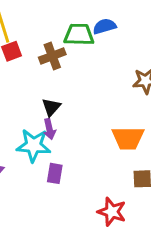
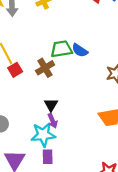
blue semicircle: (104, 26) -> (80, 50), moved, turned -119
purple rectangle: (55, 173) -> (48, 157), moved

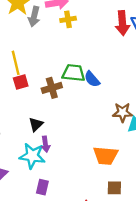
black triangle: (51, 105) -> (36, 124), moved
purple rectangle: (48, 157) -> (42, 187), moved

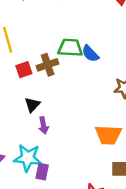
red square: (21, 82) -> (24, 70), moved
cyan star: (32, 156) -> (28, 158), moved

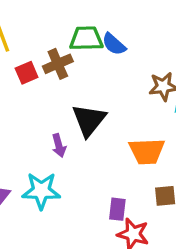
black triangle: (32, 105) -> (89, 120), moved, size x1.6
purple rectangle: (42, 172) -> (117, 209), moved

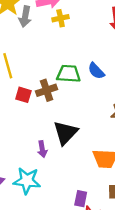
blue semicircle: (114, 44) -> (96, 71), moved
red square: (27, 73) -> (23, 95), turned 35

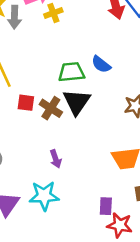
brown cross: (47, 90) -> (51, 108), moved, turned -30
black triangle: (66, 133) -> (77, 102), moved

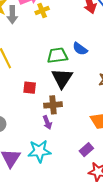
red square: (26, 103) -> (30, 88), moved
brown cross: (51, 108) -> (53, 105), moved, turned -36
purple rectangle: (106, 206) -> (86, 150), moved, turned 48

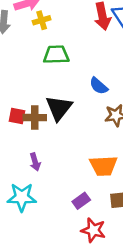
blue semicircle: (80, 49) -> (99, 86), moved
green trapezoid: (57, 55) -> (56, 55), moved
brown cross: (53, 105) -> (35, 118), moved

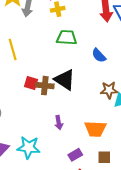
blue semicircle: (99, 86) -> (99, 55), moved
black triangle: (59, 108) -> (65, 80), turned -40
purple arrow: (35, 162) -> (59, 123), moved

